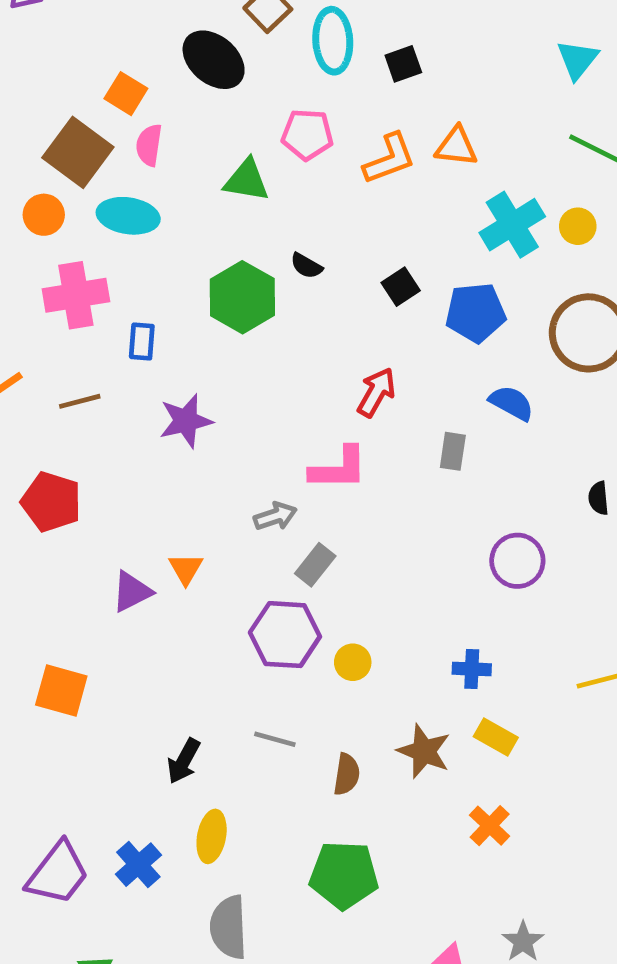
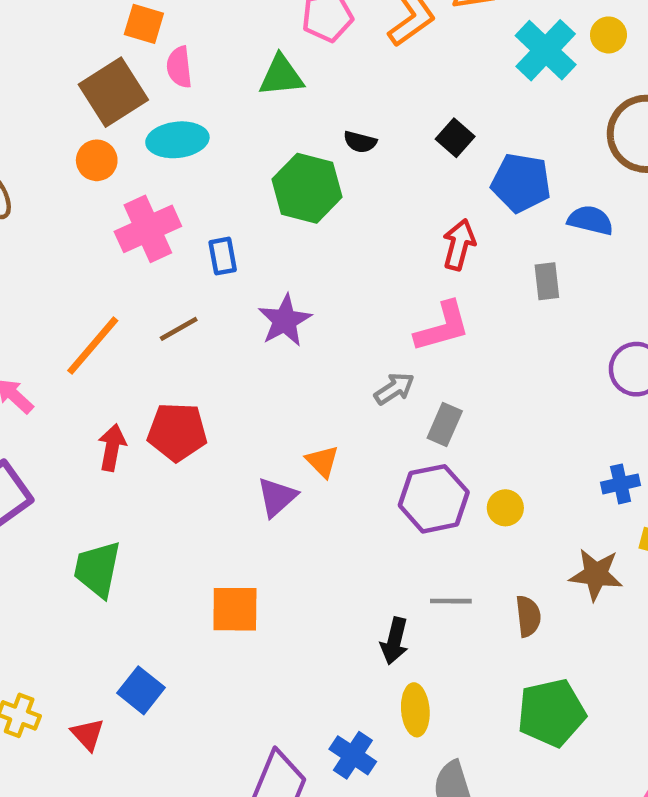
brown square: (78, 152) -> (113, 92), turned 36
blue pentagon: (476, 313) -> (521, 183), moved, turned 30
black arrow: (184, 761) -> (394, 641), moved

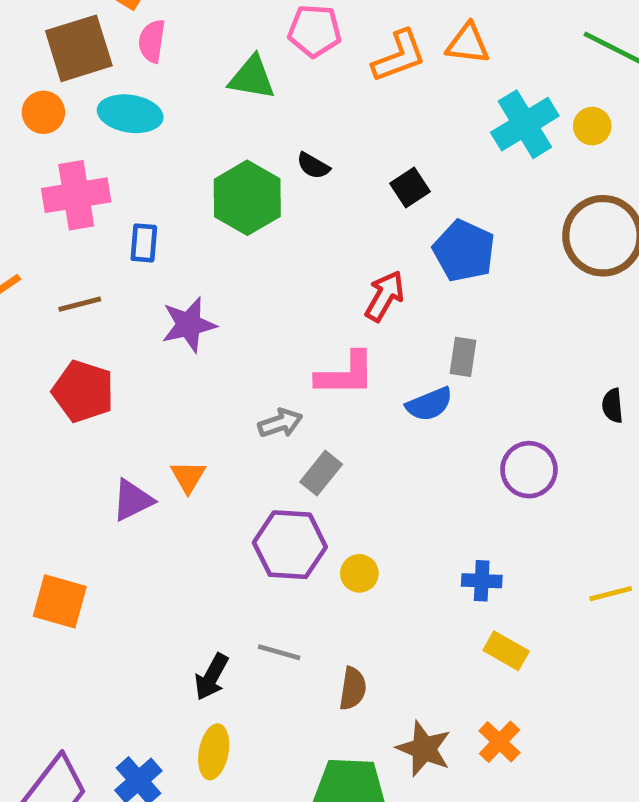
blue semicircle: (590, 220) -> (429, 404), moved, turned 129
red pentagon: (177, 432) -> (83, 391), moved
brown star: (596, 574) -> (424, 749), moved

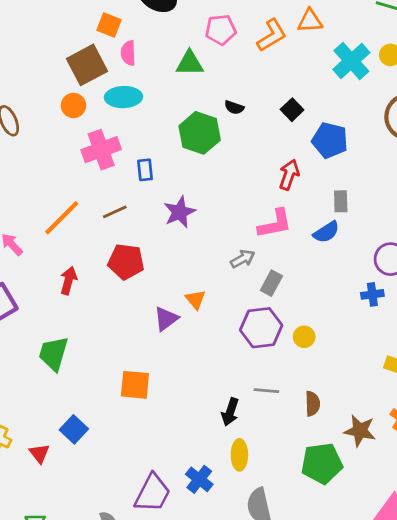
blue cross: (482, 581) -> (372, 294), moved

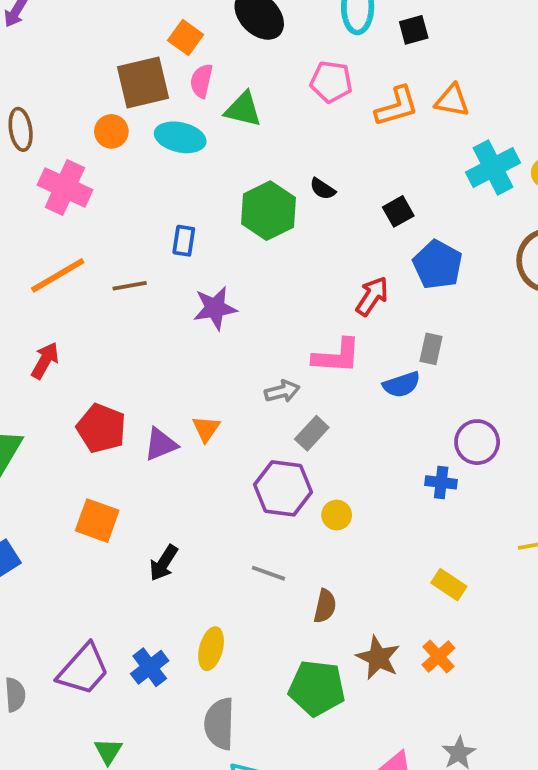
green triangle: (190, 63) -> (243, 109), moved
pink cross: (101, 150) -> (65, 187), moved, turned 30
red pentagon: (126, 262) -> (101, 428), moved
black arrow: (230, 412) -> (164, 563), moved

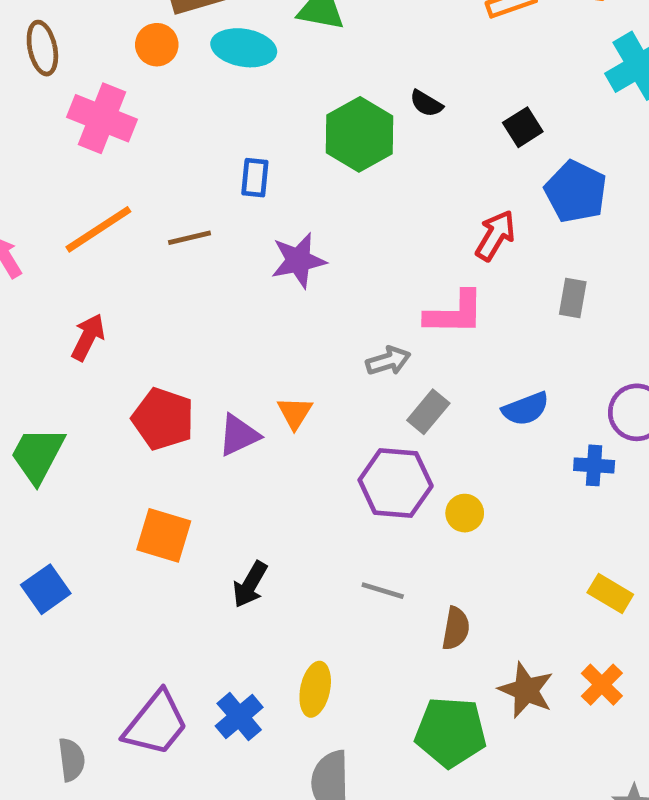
blue semicircle: (402, 385) -> (526, 409), moved

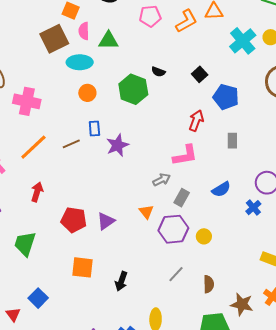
orange circle: (157, 45) -> (87, 93), moved
blue rectangle: (255, 178) -> (94, 129), moved
orange triangle: (295, 413) -> (146, 212), moved
blue cross: (594, 465) -> (253, 208), turned -35
gray line: (383, 591) -> (176, 274), turned -54

